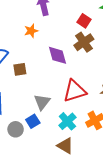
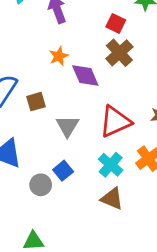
orange star: (31, 31) -> (59, 56), moved
gray triangle: (42, 102) -> (67, 126), moved

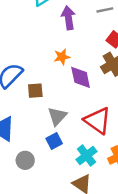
red triangle: (115, 122) -> (98, 120), turned 48
blue square: (63, 171) -> (54, 141), moved

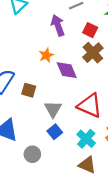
purple arrow: (68, 18) -> (58, 25), moved
brown square: (35, 91) -> (29, 90), turned 32

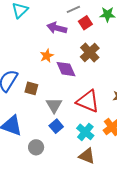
purple arrow: (58, 25) -> (57, 28), turned -54
red square: (90, 30) -> (85, 23), moved, turned 32

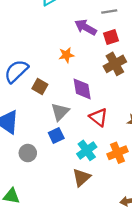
red square: (85, 23) -> (111, 37), moved
purple diamond: (66, 69) -> (82, 89), moved
red triangle: (88, 101) -> (99, 117), size x0.7
brown triangle: (87, 156) -> (81, 177), turned 42

